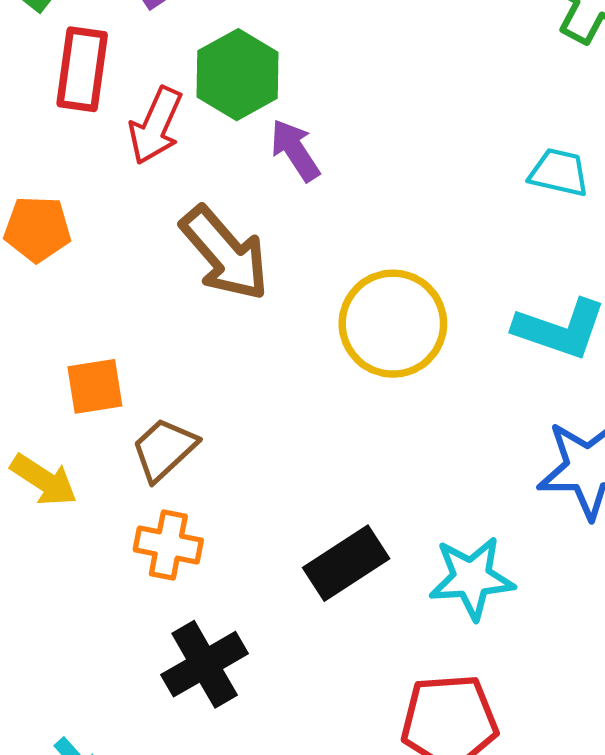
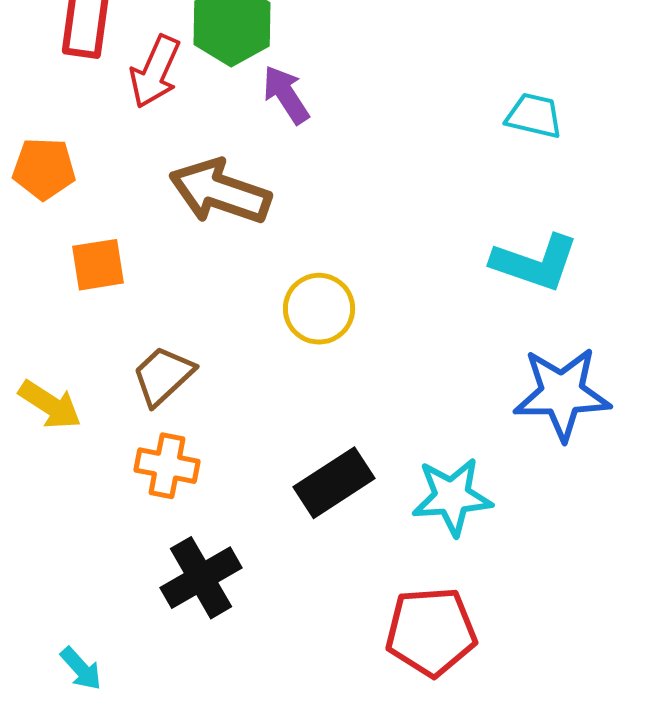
brown arrow: (225, 253) -> (220, 192), turned 150
yellow circle: (393, 324) -> (319, 309), moved, size x0.7
orange square: (95, 386) -> (98, 265), moved

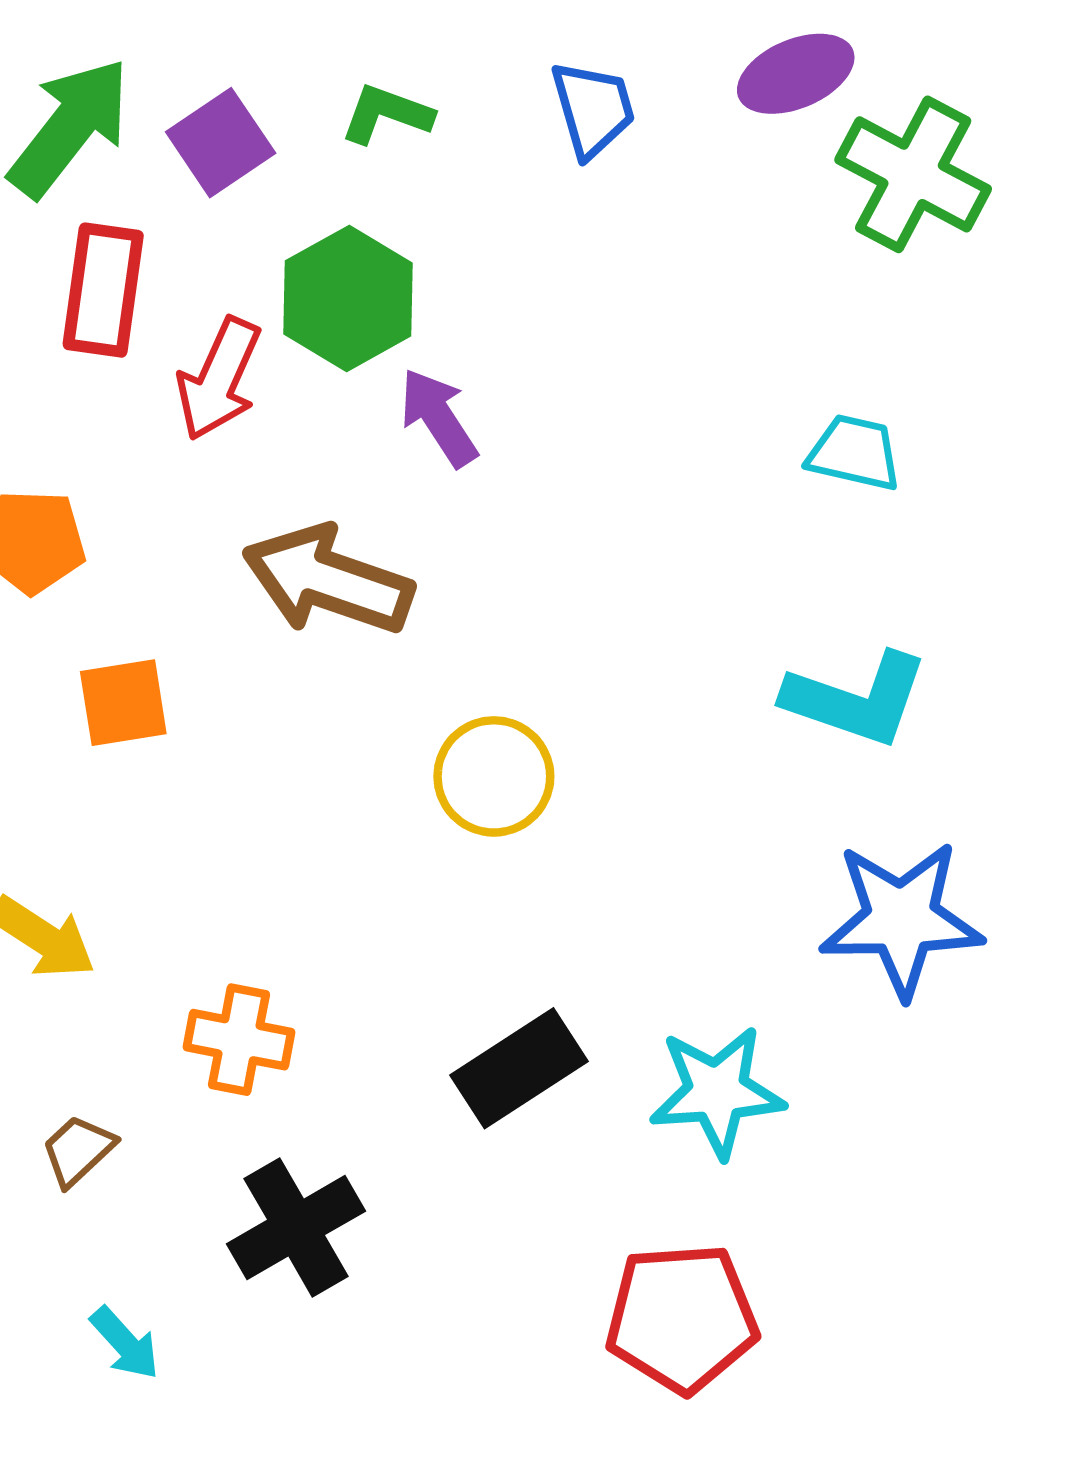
brown trapezoid: (163, 376) -> (78, 1150), moved, size x0.7
cyan arrow: (81, 669) -> (125, 1343), moved

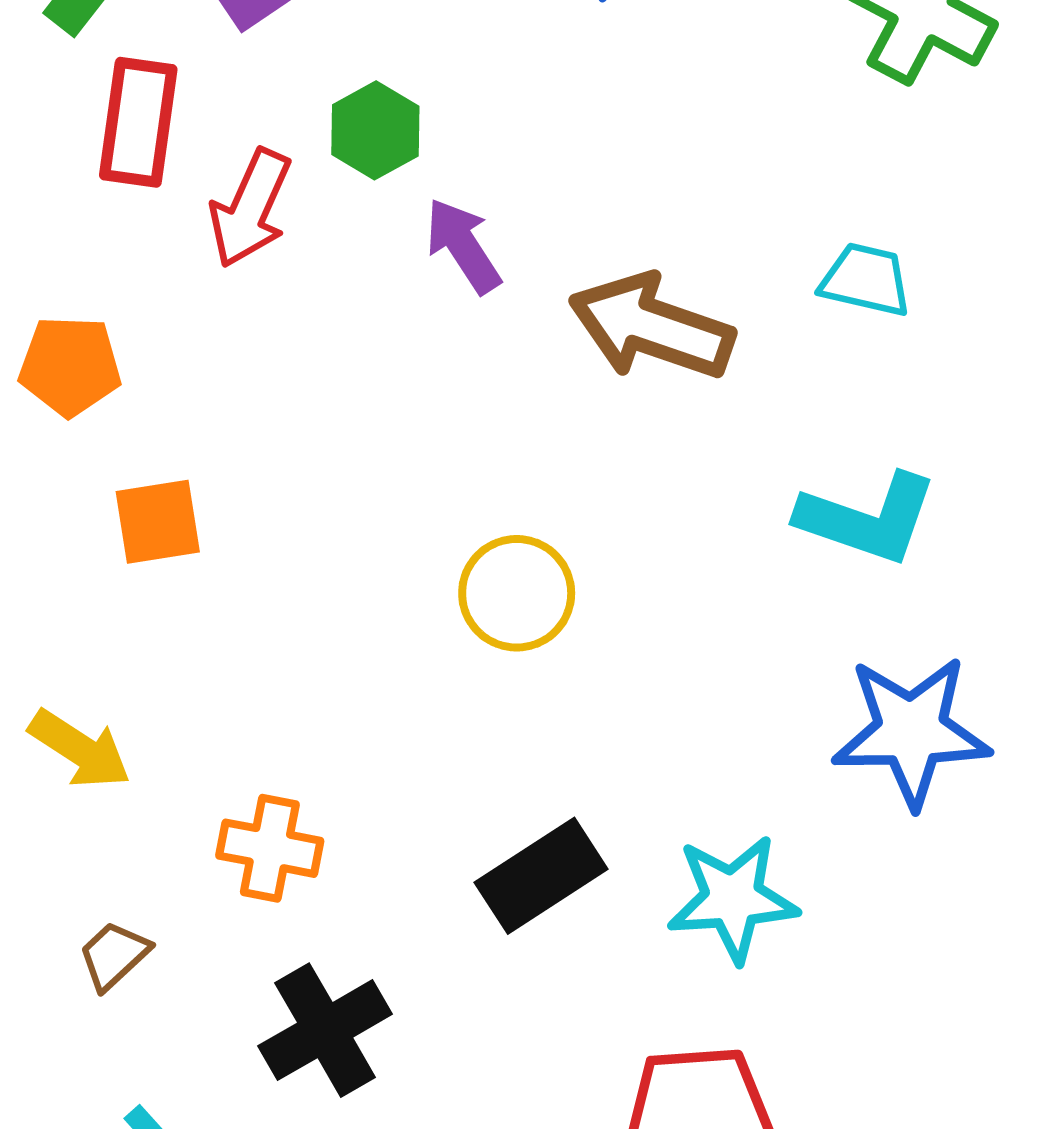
green hexagon: (348, 298) -> (375, 130), size x0.7
brown arrow: (328, 580) -> (651, 327), moved

